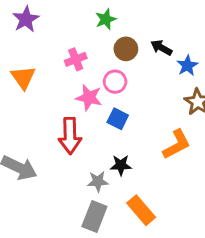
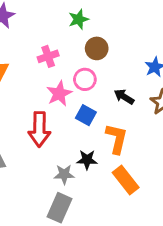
black arrow: (161, 48) -> (124, 97), moved
pink star: (89, 98) -> (59, 94), turned 30
orange L-shape: (177, 144) -> (117, 139), moved, turned -52
orange rectangle: (141, 210) -> (126, 180), moved

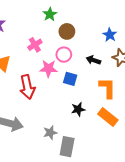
pink star: (59, 94) -> (48, 68), turned -30
red arrow: (39, 129) -> (27, 87), moved
orange L-shape: (117, 139) -> (107, 88), moved
gray star: (64, 174) -> (50, 133), moved

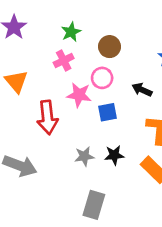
green star: (50, 14) -> (71, 32), moved
blue square: (70, 79) -> (107, 112), turned -32
gray star: (50, 133) -> (84, 156), moved

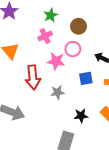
blue square: (107, 112) -> (86, 78), moved
black star: (114, 155) -> (81, 116), moved
gray star: (84, 156) -> (58, 92), moved

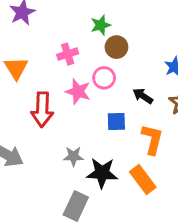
green star: (51, 15) -> (101, 25), moved
gray star: (58, 92) -> (73, 156), moved
black star: (81, 116) -> (102, 173), size x1.5

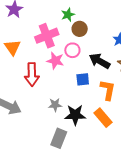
pink cross: (68, 54) -> (47, 36), size x1.6
black arrow: (143, 96) -> (100, 61), size x1.5

